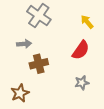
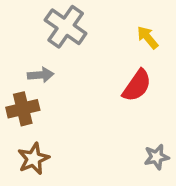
brown cross: (39, 64) -> (23, 109), moved
gray star: (82, 83) -> (157, 157), moved

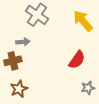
yellow arrow: (148, 37) -> (83, 21), size x1.6
red semicircle: (137, 86) -> (77, 60), moved

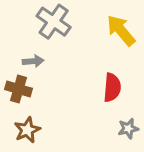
red semicircle: (77, 60) -> (112, 87), turned -30
brown cross: (13, 61) -> (18, 89), turned 30

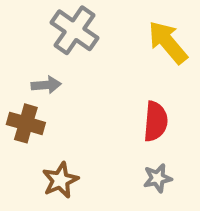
gray star: (128, 128) -> (158, 178), moved
brown star: (27, 130) -> (60, 180), moved

